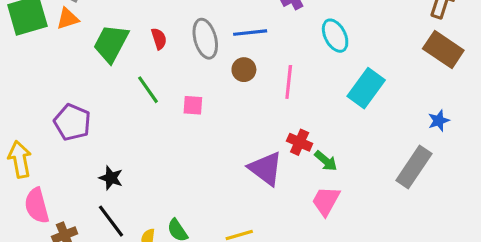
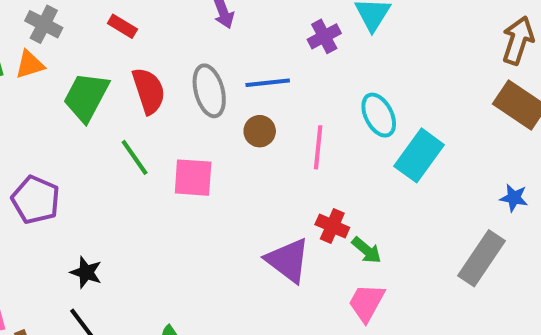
cyan ellipse: (335, 36) -> (379, 115), moved
red semicircle: (159, 39) -> (149, 91), size x1.6
pink square: (193, 105) -> (193, 178), size x1.5
blue star: (439, 121) -> (514, 198), turned 30

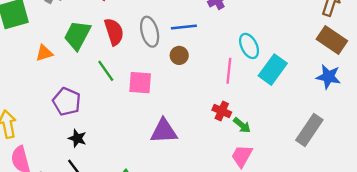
orange triangle: (30, 65) -> (44, 53), moved
pink line: (318, 147) -> (229, 71), moved
blue star: (514, 198) -> (328, 77), moved, size x1.5
purple pentagon: (36, 200) -> (67, 102), moved
purple triangle: (288, 260) -> (164, 131), moved, turned -40

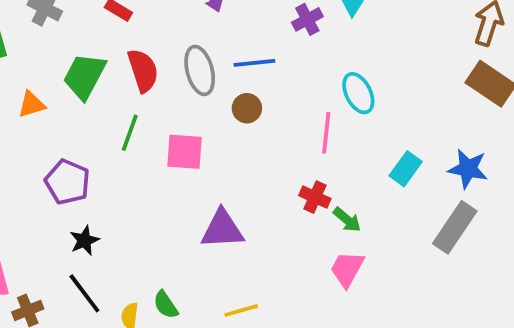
cyan rectangle: (273, 70) -> (406, 169), moved, size x0.7
green line: (106, 71) -> (130, 133), turned 55
blue star: (328, 77) -> (468, 169), moved
black star: (77, 138) -> (84, 241), turned 30

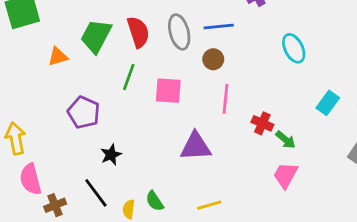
pink line: (326, 133) -> (226, 99), moved
black star: (84, 241) -> (111, 155), moved

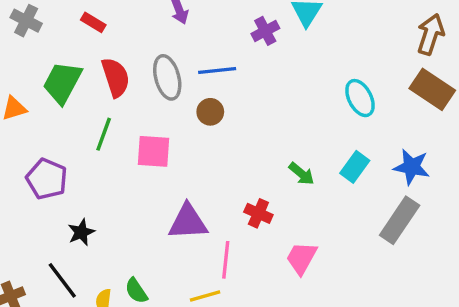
cyan ellipse: (294, 48) -> (360, 98), moved
pink line: (226, 99) -> (226, 260), moved
red cross: (262, 123) -> (258, 213), moved
green arrow: (286, 140) -> (301, 174), moved

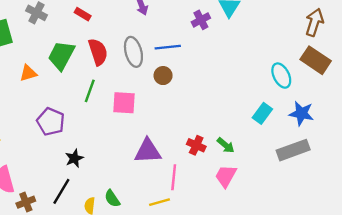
cyan ellipse: (360, 98) -> (281, 76), moved
green arrow: (301, 174) -> (226, 145), moved
gray rectangle: (400, 220) -> (293, 150), turned 36
black line: (62, 280) -> (61, 191), turned 68

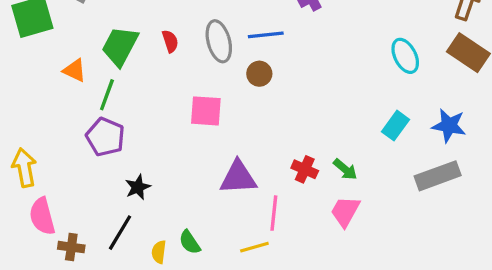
red semicircle: (98, 52) -> (170, 41), size x0.6
orange triangle: (28, 73) -> (75, 70), turned 42
cyan ellipse: (281, 76) -> (405, 56), moved
green line: (90, 91) -> (107, 95), moved
brown cross: (26, 202) -> (71, 247), turned 30

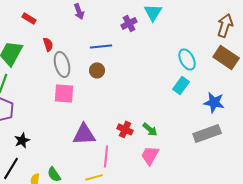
red semicircle: (170, 41) -> (48, 44), moved
gray ellipse: (219, 41) -> (62, 64), moved
cyan rectangle: (395, 126) -> (181, 85), moved

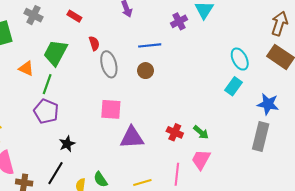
pink square: (64, 93) -> (111, 109), moved
gray rectangle: (207, 133) -> (261, 137), turned -56
pink line: (106, 156) -> (177, 174), moved

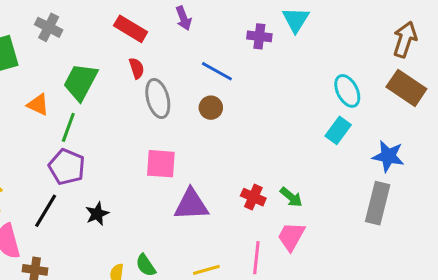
red rectangle: (74, 16) -> (131, 29), moved, size x1.5
purple cross: (179, 21) -> (259, 36), turned 35
blue line: (150, 45) -> (217, 71), turned 35
black line: (55, 173) -> (46, 211), moved

